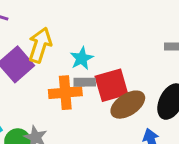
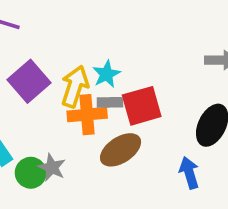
yellow arrow: (40, 45) -> (75, 86), moved
brown ellipse: (128, 105) -> (121, 150), moved

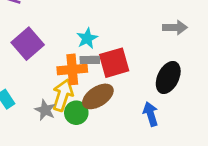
yellow arrow: (75, 86) -> (63, 95), moved
green circle: (31, 173) -> (76, 113), moved

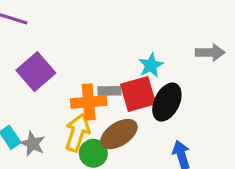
cyan star: (87, 38) -> (151, 65), moved
black ellipse: (168, 78) -> (167, 102), moved
gray star: (45, 110) -> (33, 144), moved

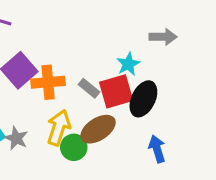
gray arrow: (210, 52) -> (163, 37), moved
gray rectangle: (109, 91) -> (89, 88), turned 40
orange cross: (89, 102) -> (48, 82), moved

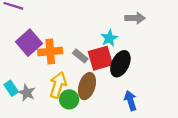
brown ellipse: (98, 129) -> (87, 86), turned -40

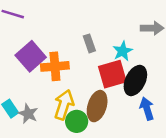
gray rectangle: (80, 56) -> (89, 43), moved, turned 32
blue arrow: (130, 101) -> (147, 109), moved

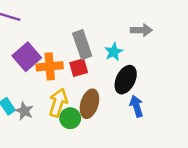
gray rectangle: (89, 43) -> (82, 45), size x1.6
red square: (112, 74) -> (79, 68), moved, size x0.7

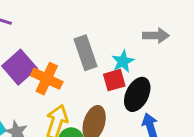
orange cross: (50, 66) -> (47, 79), turned 30
red square: (79, 68) -> (114, 80), moved

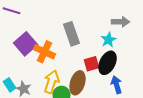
cyan star: (123, 61) -> (109, 40), moved
red square: (114, 80) -> (92, 64), moved

